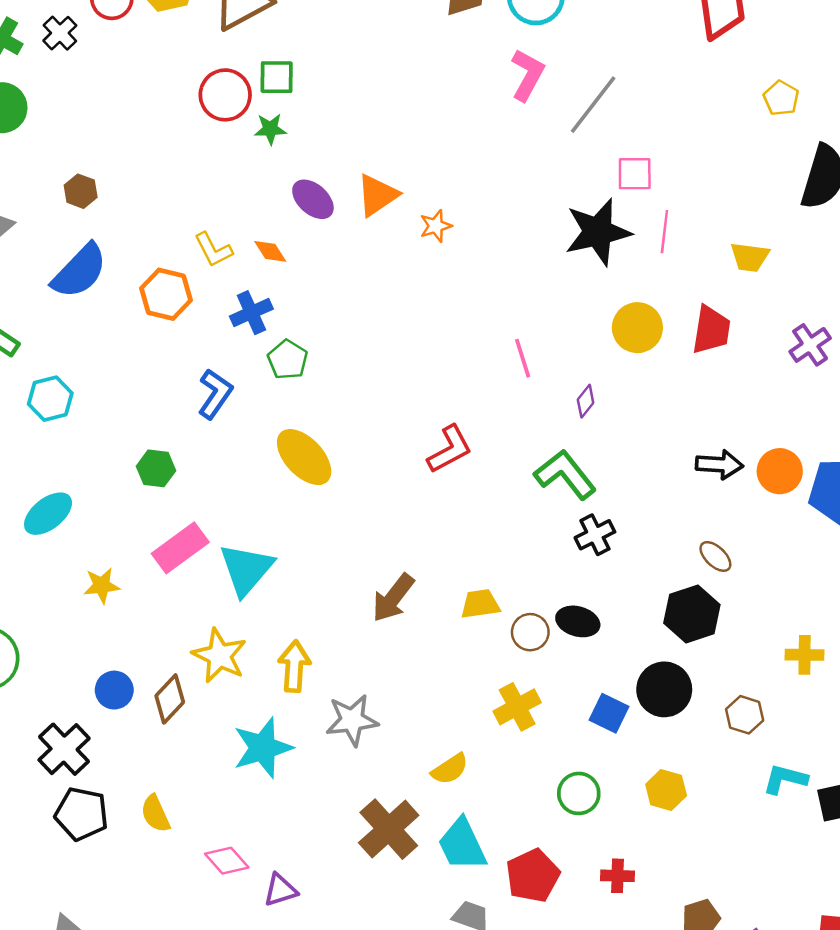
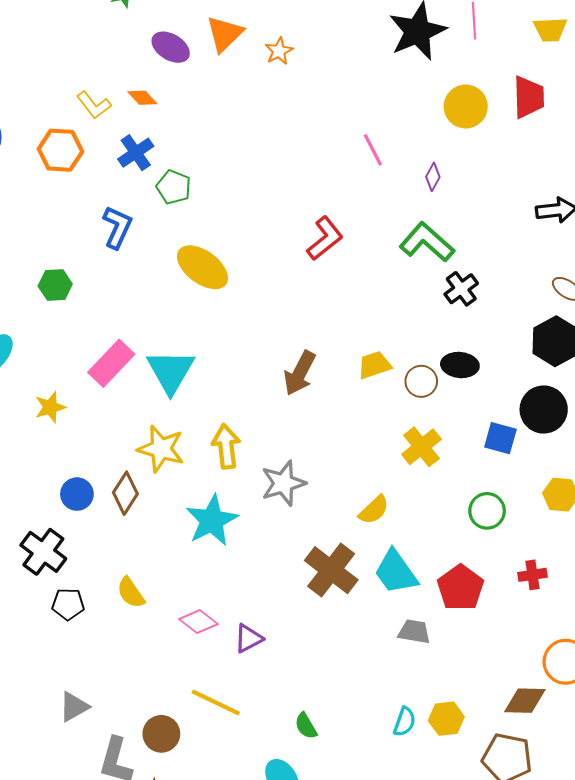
green hexagon: (156, 468) -> (55, 285), moved
black pentagon: (82, 814) -> (68, 604), size x0.7

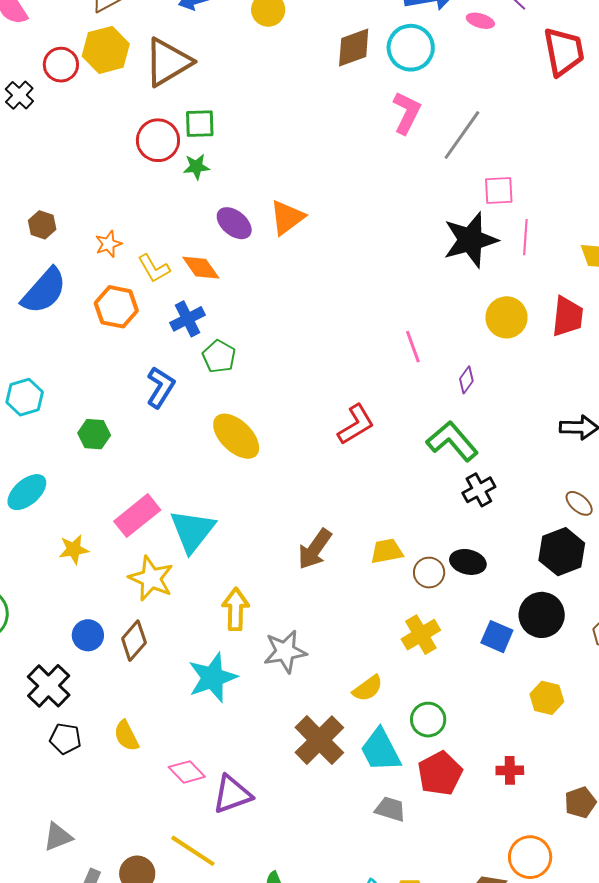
orange star: (279, 51) -> (108, 244), moved
orange diamond: (142, 98) -> (201, 268), size x1.4
yellow star: (161, 449) -> (151, 578), moved
green circle: (487, 511) -> (428, 720), moved
purple triangle: (248, 638) -> (232, 794), size x1.4

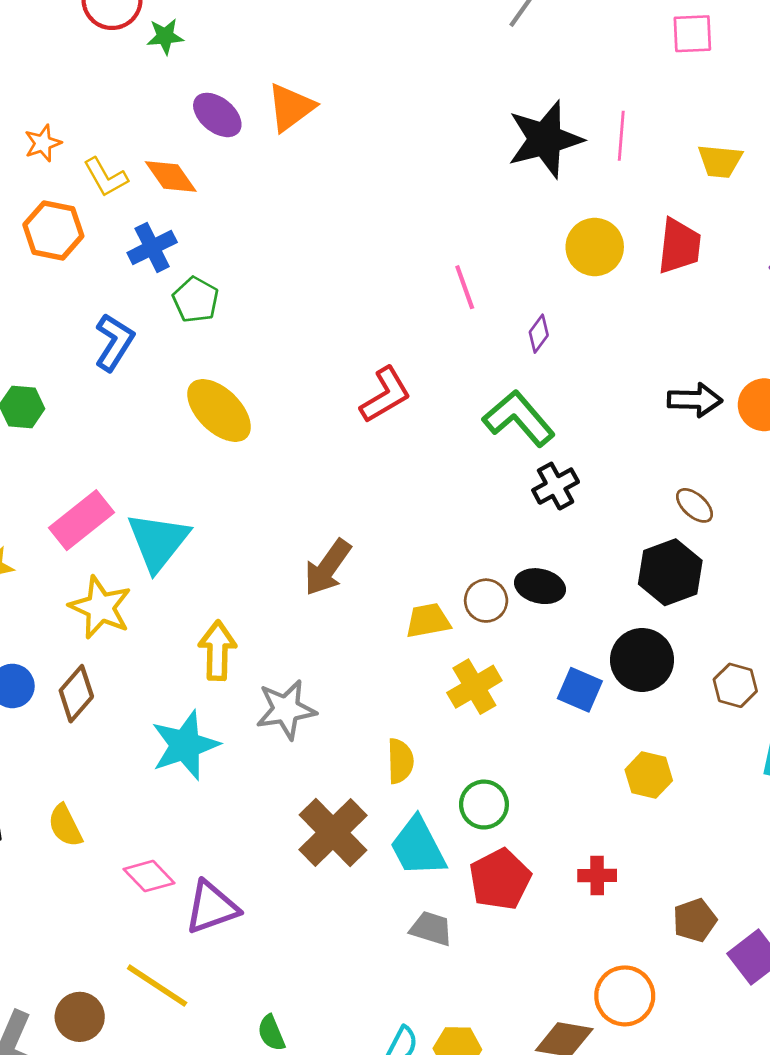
pink square: (499, 190) -> (692, 34), moved
yellow trapezoid: (387, 551) -> (428, 621), moved
yellow semicircle: (368, 688) -> (400, 761), turned -56

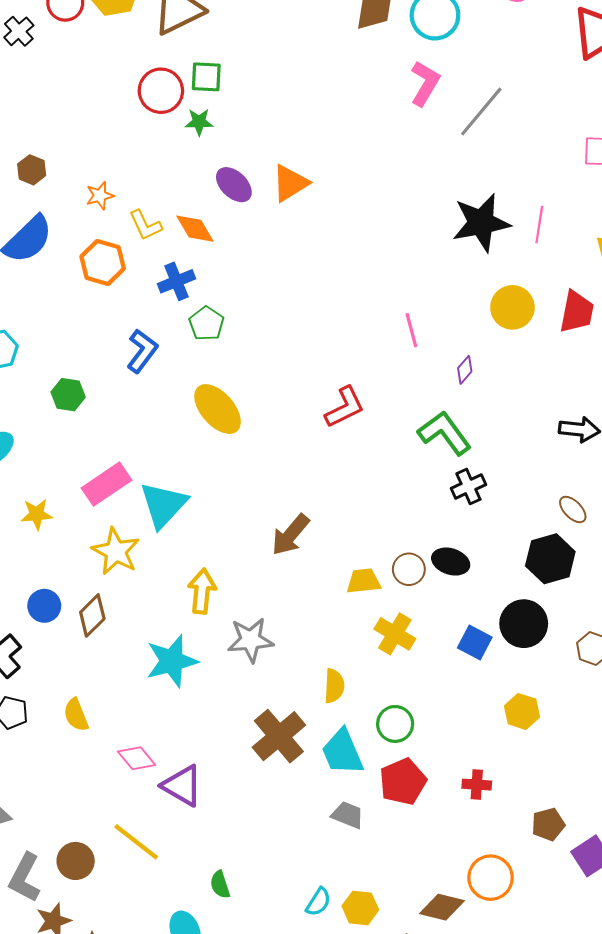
yellow cross: (474, 687) -> (395, 634), turned -33
purple triangle: (212, 907) -> (182, 786), turned 45

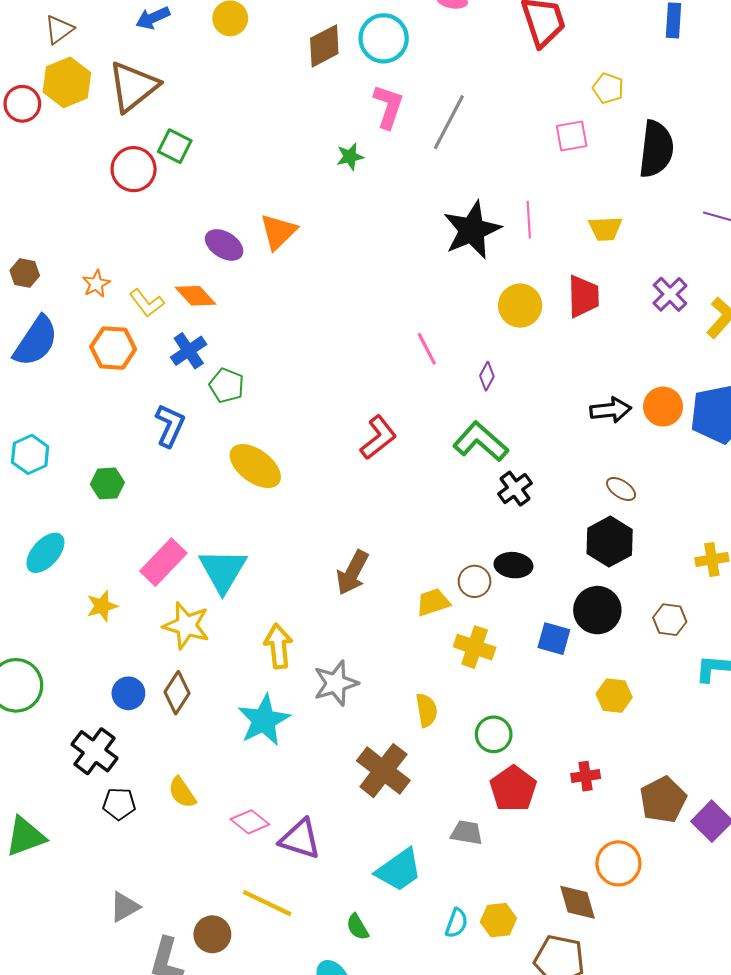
green square: (206, 77) -> (175, 146), turned 36
green star: (199, 122) -> (350, 157), moved
cyan trapezoid: (342, 752) -> (399, 870), moved, turned -90
brown pentagon: (548, 824) -> (663, 800), size x1.4
brown diamond: (442, 907) -> (577, 902), turned 72

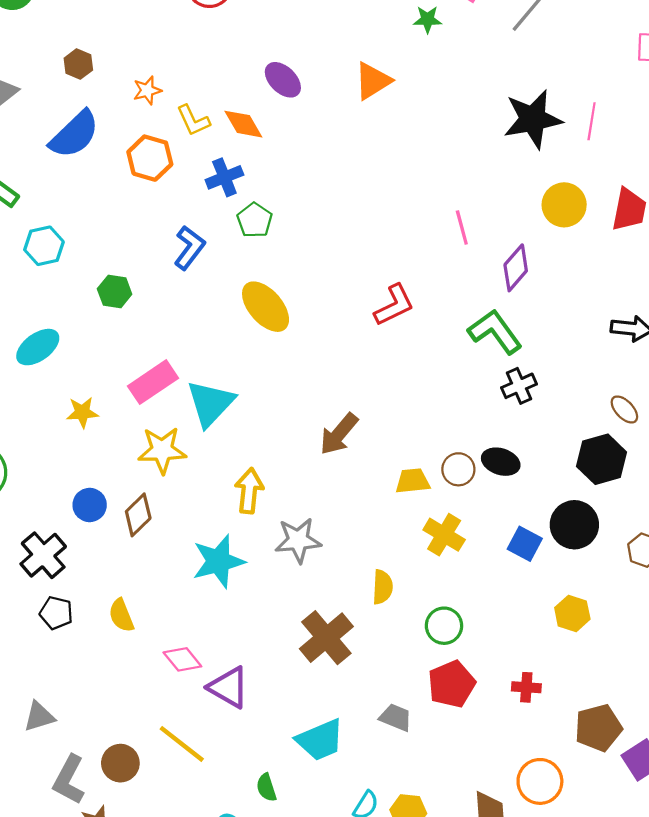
orange triangle: (278, 232) -> (373, 81), moved
purple diamond: (487, 376) -> (516, 268), size x1.6
yellow star: (186, 626) -> (162, 450), turned -30

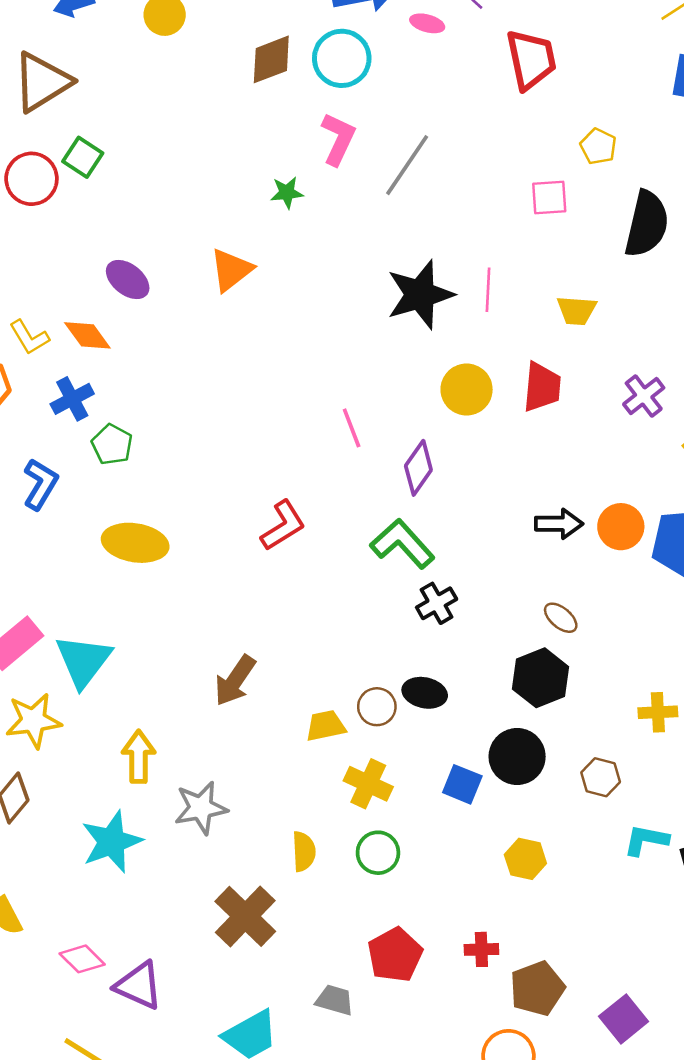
yellow ellipse: (266, 307) -> (135, 543), turned -34
green circle: (444, 626) -> (378, 853), moved
brown pentagon: (598, 728) -> (537, 988), moved

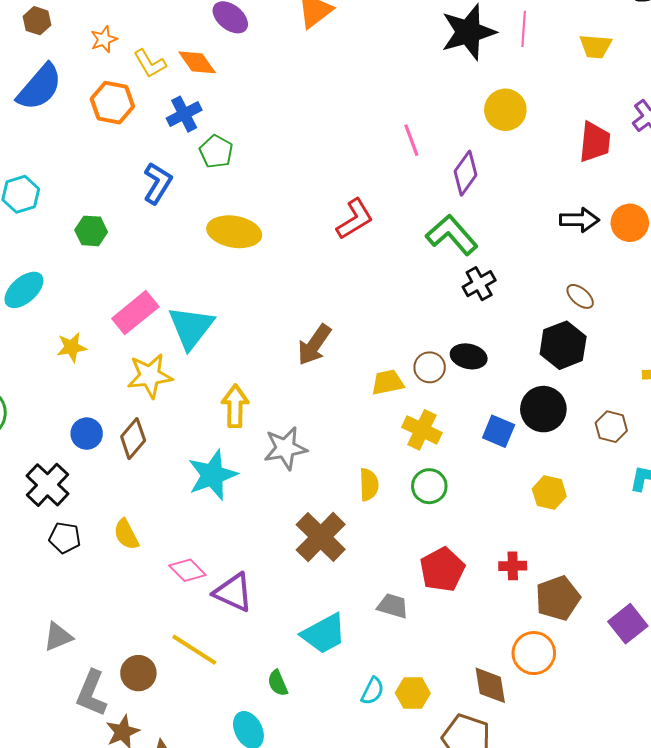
red trapezoid: (542, 387) -> (595, 142), moved

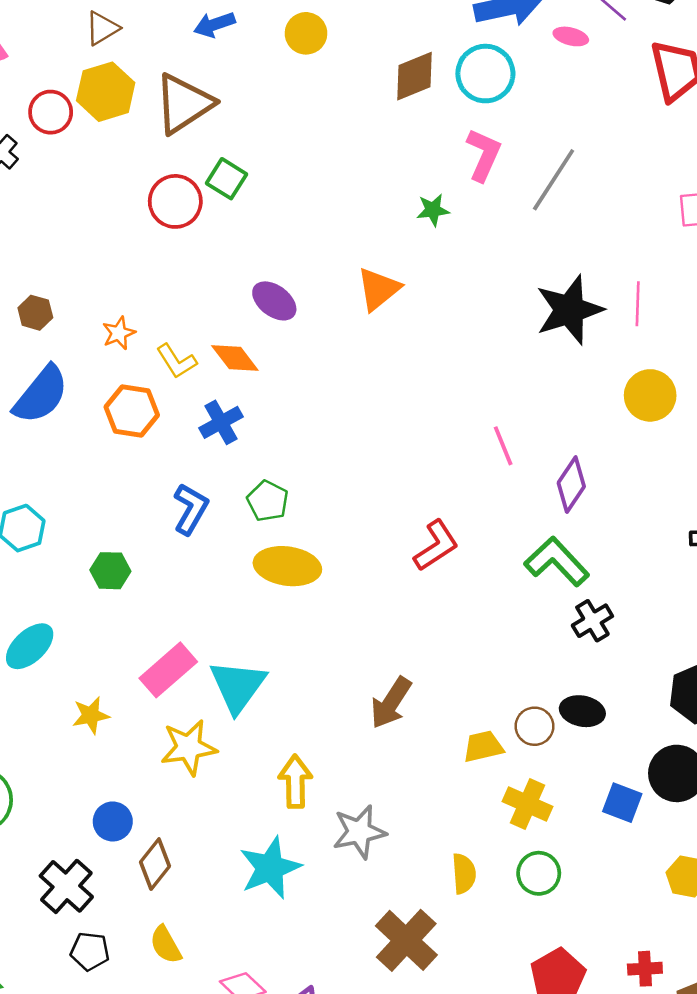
yellow circle: (505, 110) -> (650, 395), moved
green pentagon: (216, 152) -> (268, 501), moved
brown diamond: (133, 439) -> (155, 864), moved

